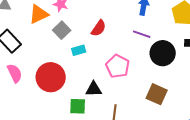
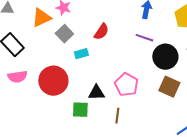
pink pentagon: (118, 66) -> (126, 85), moved
pink semicircle: (15, 73) -> (17, 77), turned 108
brown square: (157, 94) -> (169, 87), moved

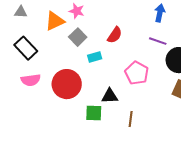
pink pentagon: (126, 85) -> (137, 73), moved

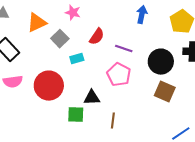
pink star: (77, 11) -> (73, 13), moved
purple line: (158, 41) -> (124, 49), moved

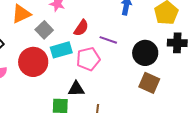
cyan rectangle: (77, 59) -> (61, 50), size x1.5
pink pentagon: (119, 75) -> (88, 59), moved, turned 30
red circle: (49, 86) -> (33, 62), moved

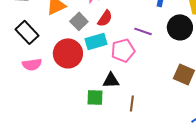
red semicircle: (81, 28) -> (105, 18), moved
black circle: (145, 53) -> (180, 27), moved

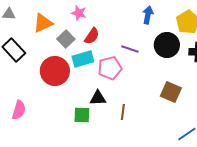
pink semicircle: (32, 64) -> (19, 110), moved, turned -66
brown line: (132, 103) -> (123, 112), moved

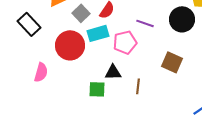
brown square: (171, 92) -> (172, 62), moved
pink semicircle: (19, 110) -> (41, 72), moved

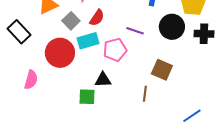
brown line: (138, 86) -> (145, 94), moved

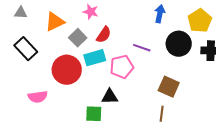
pink semicircle: (31, 80) -> (38, 97), turned 66
brown line: (145, 94) -> (162, 114), moved

